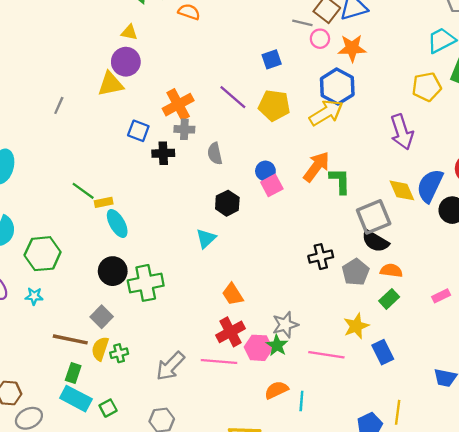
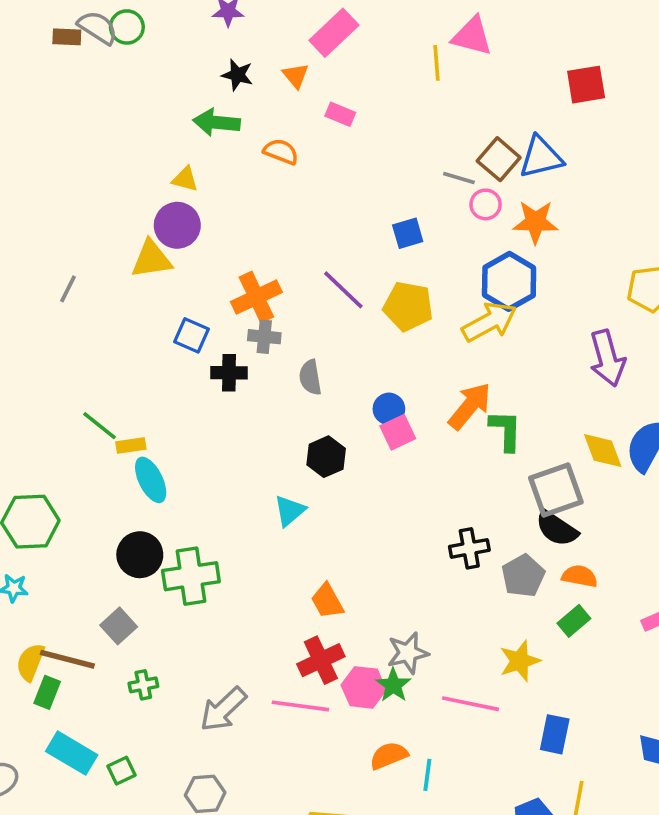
yellow semicircle: (100, 349) -> (30, 662), moved
blue rectangle: (383, 352) -> (555, 734), moved, turned 35
green rectangle: (73, 373) -> (47, 692), moved

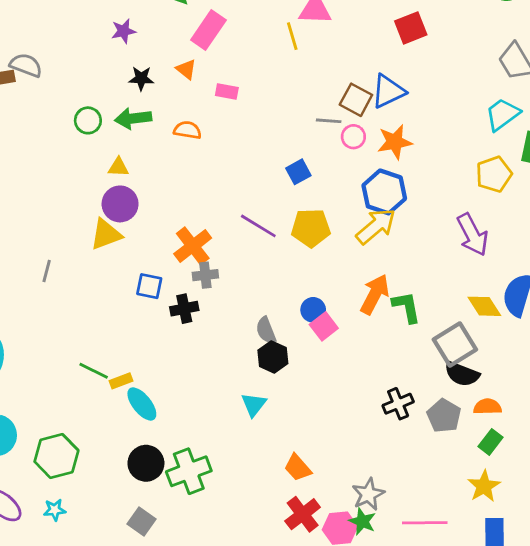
green circle: (127, 27) -> (88, 120), moved
gray semicircle: (310, 377) -> (266, 330), moved
yellow star: (520, 661) -> (484, 486), moved

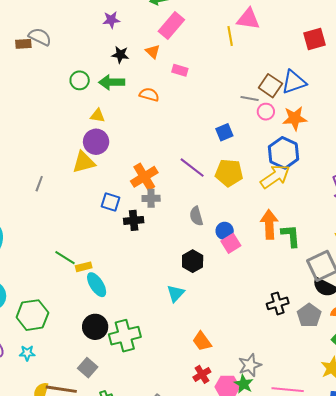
orange arrow: (375, 294) -> (269, 224), turned -36
gray semicircle: (266, 330) -> (196, 216), moved
red cross: (303, 514) -> (202, 374), size x0.7

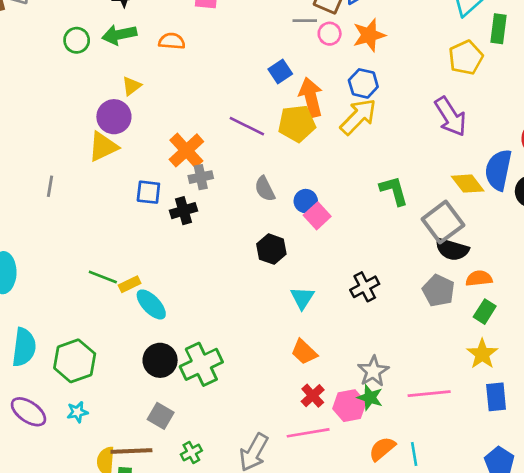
yellow triangle: (98, 116) -> (132, 86), moved, turned -35
blue hexagon: (284, 153) -> (363, 83), size x0.7
orange arrow: (269, 224) -> (311, 97), moved
cyan triangle: (176, 293) -> (302, 298), moved
black cross: (278, 303) -> (365, 287), moved

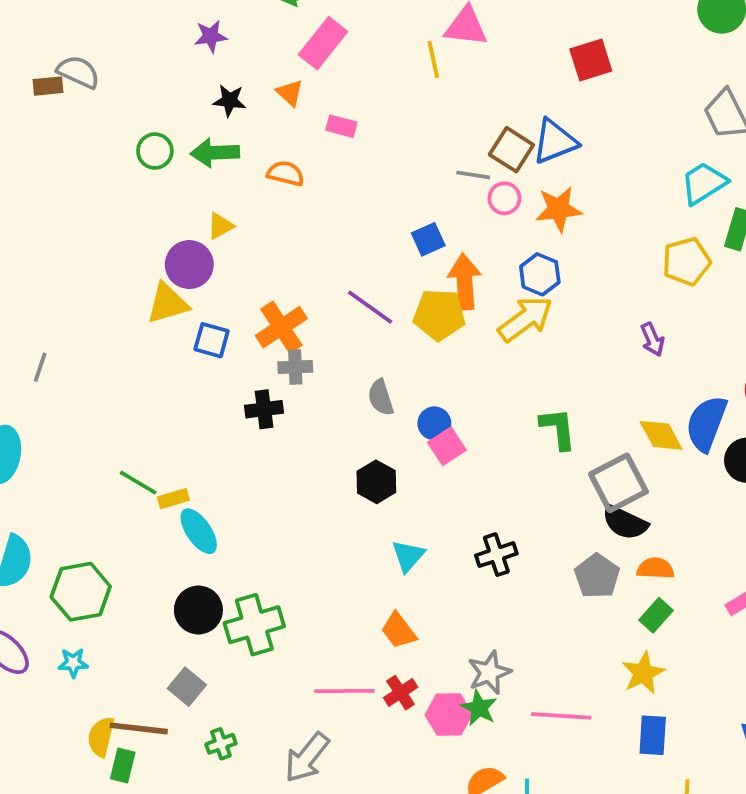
purple arrow: (451, 117) -> (652, 339), size x0.6
gray line: (50, 186) -> (40, 367), moved
blue square: (148, 192) -> (212, 340), moved
pink line: (308, 433) -> (344, 691), moved

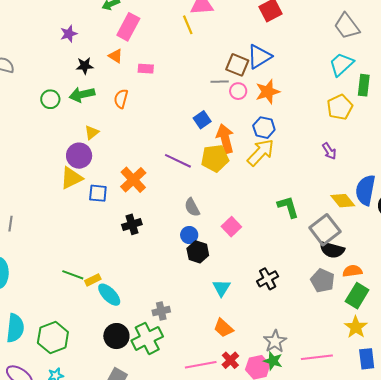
orange semicircle: (286, 173) -> (121, 99), turned -78
gray cross: (295, 367) -> (161, 311), moved
blue circle: (434, 423) -> (189, 235), moved
green rectangle: (656, 615) -> (357, 296), size x1.4

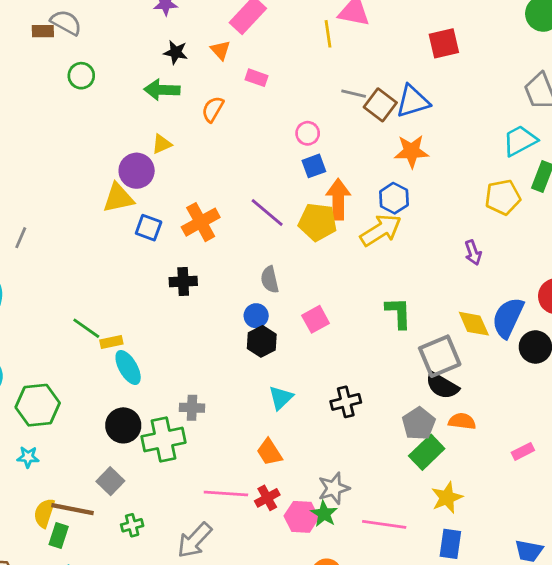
gray line: (220, 82) -> (354, 94), moved
pink circle: (238, 91) -> (308, 133), moved
green circle: (50, 99) -> (81, 76), moved
green rectangle: (357, 296) -> (427, 452), moved

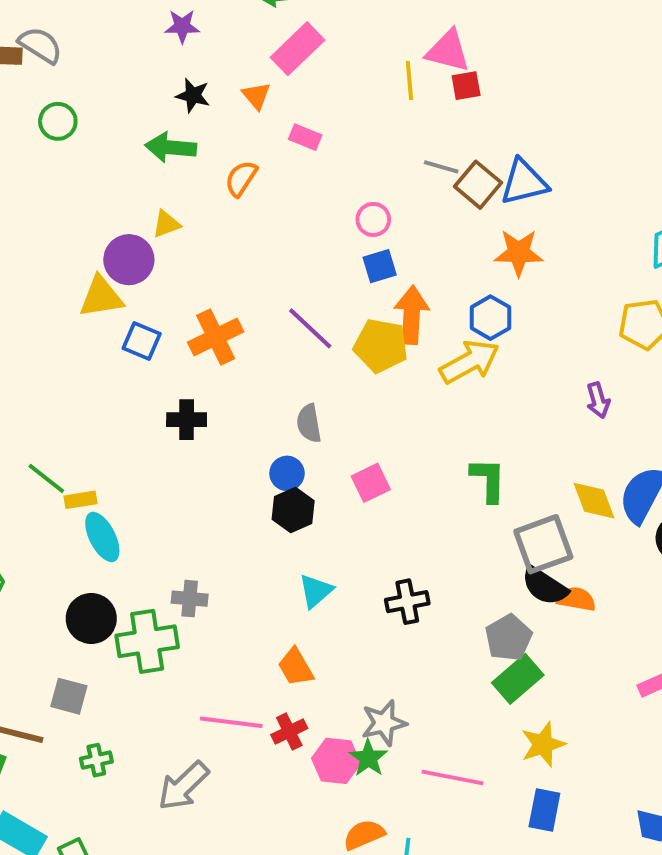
red square: (444, 43) -> (466, 86), moved, size x0.7
orange semicircle: (462, 421) -> (576, 599), moved
gray square: (110, 481) -> (69, 696), turned -32

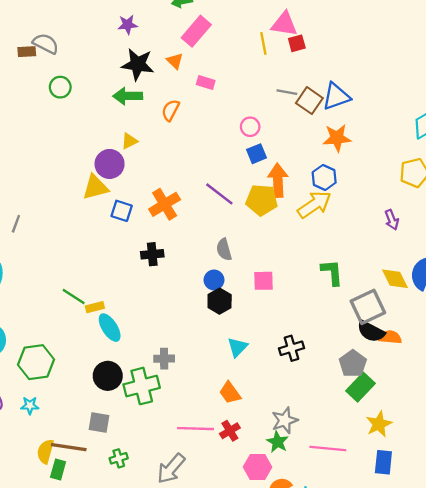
black star: (193, 95) -> (138, 64), size x1.6
pink square: (371, 483) -> (263, 281), turned 30
pink hexagon: (336, 761) -> (258, 467), moved

